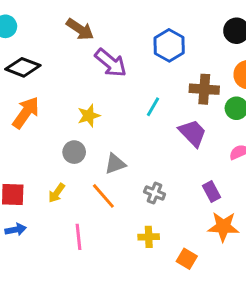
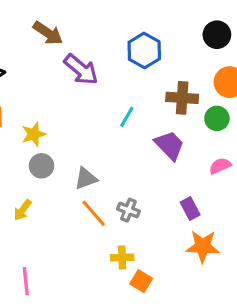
yellow star: (89, 116) -> (34, 134), moved
orange line: (103, 196) -> (94, 213), moved
pink line: (79, 237) -> (26, 281), moved
orange square: (187, 259) -> (141, 281), moved

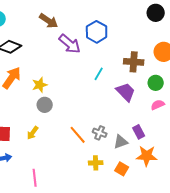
black circle: (217, 35) -> (156, 13), moved
blue hexagon: (144, 50) -> (97, 32), moved
green circle: (217, 118) -> (156, 83), moved
gray triangle: (86, 178) -> (121, 142), moved
orange square: (141, 281) -> (122, 169), moved

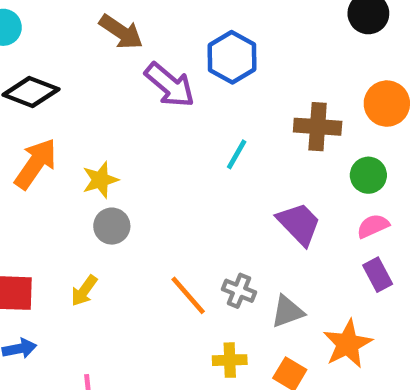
purple trapezoid: (126, 92) -> (299, 224), moved
purple rectangle: (139, 132) -> (378, 275), moved
orange star: (147, 156) -> (348, 344), turned -30

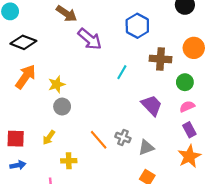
blue hexagon: (232, 57) -> (137, 26), moved
orange star: (348, 344) -> (189, 156), moved
yellow cross: (230, 360) -> (69, 161), moved

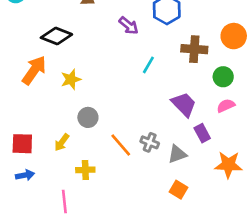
purple arrow: (90, 39) -> (129, 26), moved, size x0.7
black diamond: (23, 42) -> (56, 36), moved
gray circle: (62, 107) -> (88, 117), moved
purple rectangle: (189, 130) -> (202, 133), moved
orange star: (189, 156) -> (228, 165), turned 30

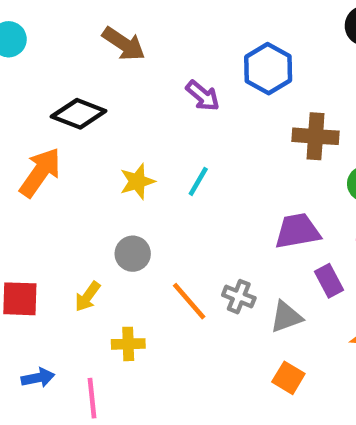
cyan line: (148, 65) -> (198, 181), moved
yellow star: (71, 79) -> (137, 181), moved
purple trapezoid: (184, 104) -> (297, 231), turned -56
blue arrow: (25, 175) -> (38, 378), moved

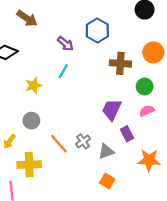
cyan line: (198, 181) -> (63, 71), moved
purple trapezoid: (297, 231) -> (112, 110), turned -55
gray cross: (239, 297) -> (83, 141), turned 32
yellow cross: (128, 344) -> (29, 165), size x1.5

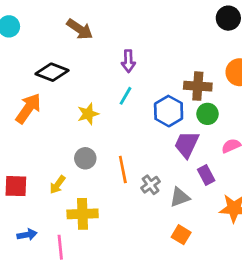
blue hexagon: (97, 30) -> (169, 111), moved
purple arrow: (65, 44) -> (128, 61), turned 49
green circle: (145, 87) -> (207, 114), moved
orange line: (59, 144) -> (123, 169), moved, turned 30

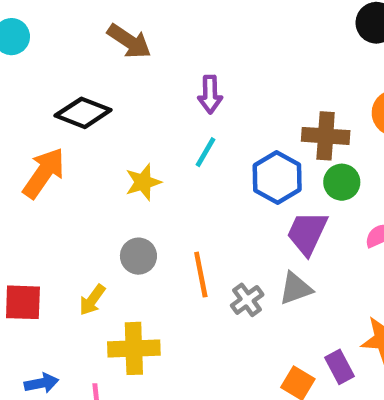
purple rectangle: (206, 175) -> (339, 367), moved
gray triangle: (180, 197) -> (296, 288), moved

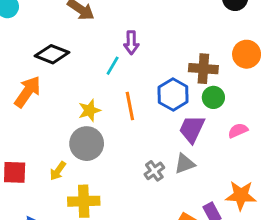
cyan line: (205, 152) -> (113, 66), moved
yellow star: (143, 182) -> (89, 110), moved
gray circle: (138, 256) -> (87, 144), size x1.5
orange line: (201, 275) -> (130, 106), moved

